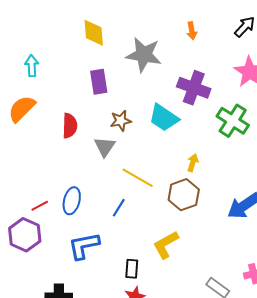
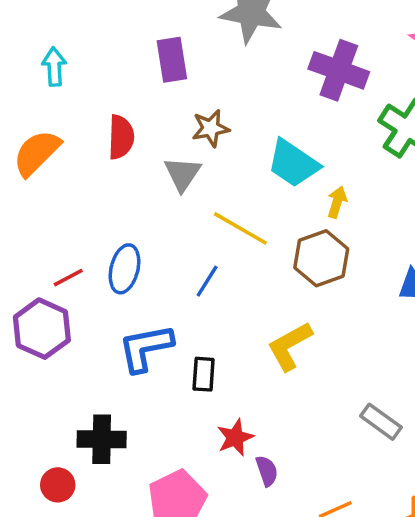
cyan arrow: (32, 66) -> (54, 67), moved
orange semicircle: (22, 109) -> (37, 153), moved
cyan trapezoid: (164, 118) -> (293, 163), moved
black rectangle: (132, 269) -> (204, 374), moved

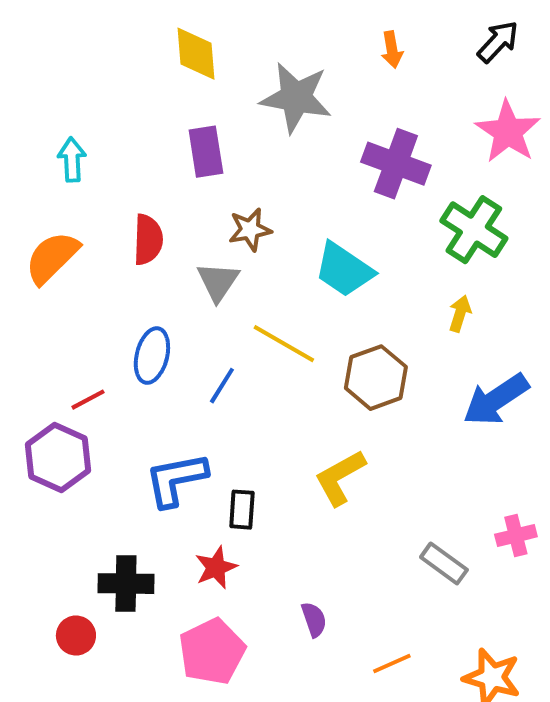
yellow arrow: (337, 202) -> (460, 314), moved
blue ellipse: (124, 269) -> (152, 356), moved
blue line: (207, 281) -> (222, 386), moved
red star: (235, 437) -> (216, 568), moved

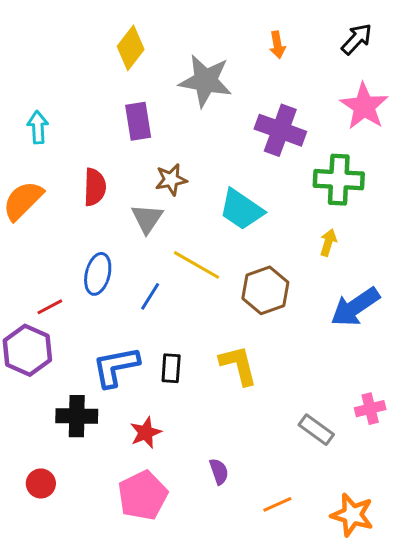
yellow diamond: (196, 54) -> (131, 48), turned 42
green cross: (474, 230) -> (339, 180), turned -30
yellow L-shape: (340, 478) -> (238, 365), turned 105
black rectangle: (242, 510) -> (171, 368), moved
black cross: (126, 584) -> (77, 416), moved

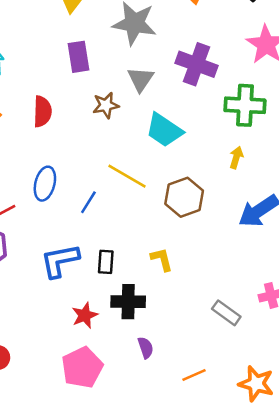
gray triangle: (147, 219) -> (141, 79), moved
yellow L-shape: (238, 365) -> (162, 259), size x0.7
black cross: (77, 416) -> (128, 302), moved

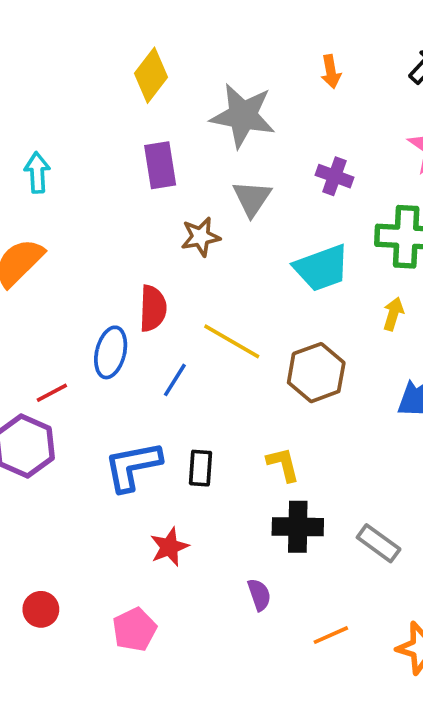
purple cross: (197, 64) -> (335, 176), size x0.6
red semicircle: (42, 112) -> (153, 308), moved
cyan trapezoid: (164, 130) -> (322, 268), moved, turned -54
black cross: (128, 302) -> (298, 527), moved
pink pentagon: (82, 367) -> (134, 630), moved, size x0.7

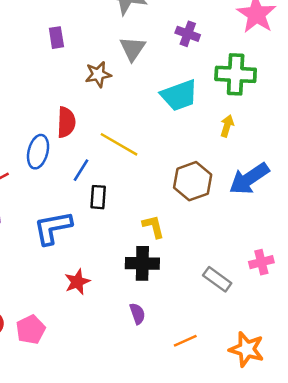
purple rectangle: (160, 165) -> (56, 38), moved, size x0.7
brown hexagon: (316, 373) -> (193, 181), moved
black rectangle: (201, 468) -> (98, 197), moved
black cross: (298, 527) -> (142, 263), moved
pink pentagon: (134, 630) -> (31, 330), moved

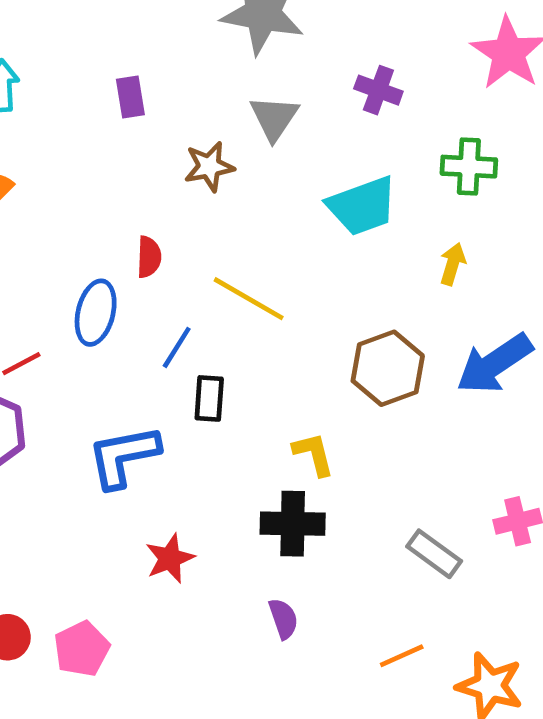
green cross: (236, 74) -> (469, 167), size x0.7
red semicircle: (66, 122) -> (149, 257), size x0.7
orange line: (185, 341) -> (402, 656), moved

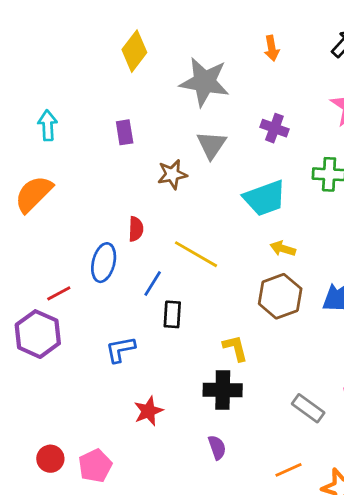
yellow arrow: (453, 264) -> (283, 249), moved, turned -90
blue L-shape: (123, 456) -> (120, 349), size x0.7

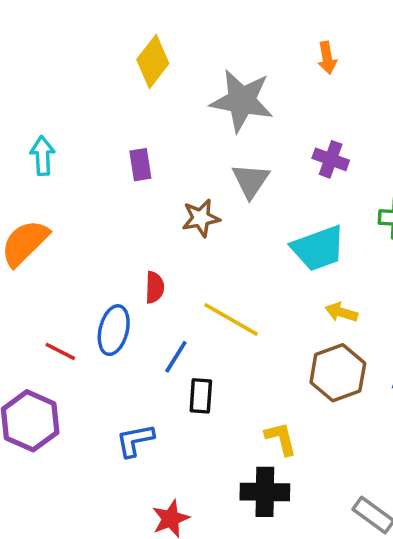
red line: (59, 293) -> (60, 351), moved, turned 55

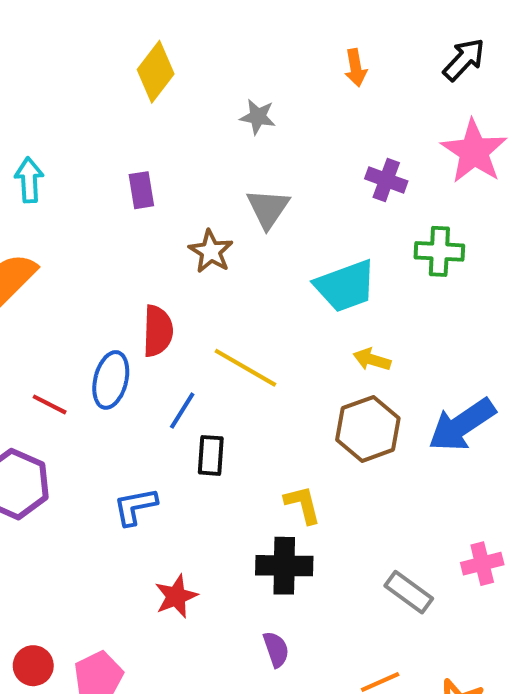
gray star: (242, 101) -> (258, 117), size x0.5
purple cross: (331, 159) -> (386, 180), moved
brown star: (201, 218) -> (211, 251), turned -30
red semicircle: (155, 287) -> (158, 331), size x1.4

